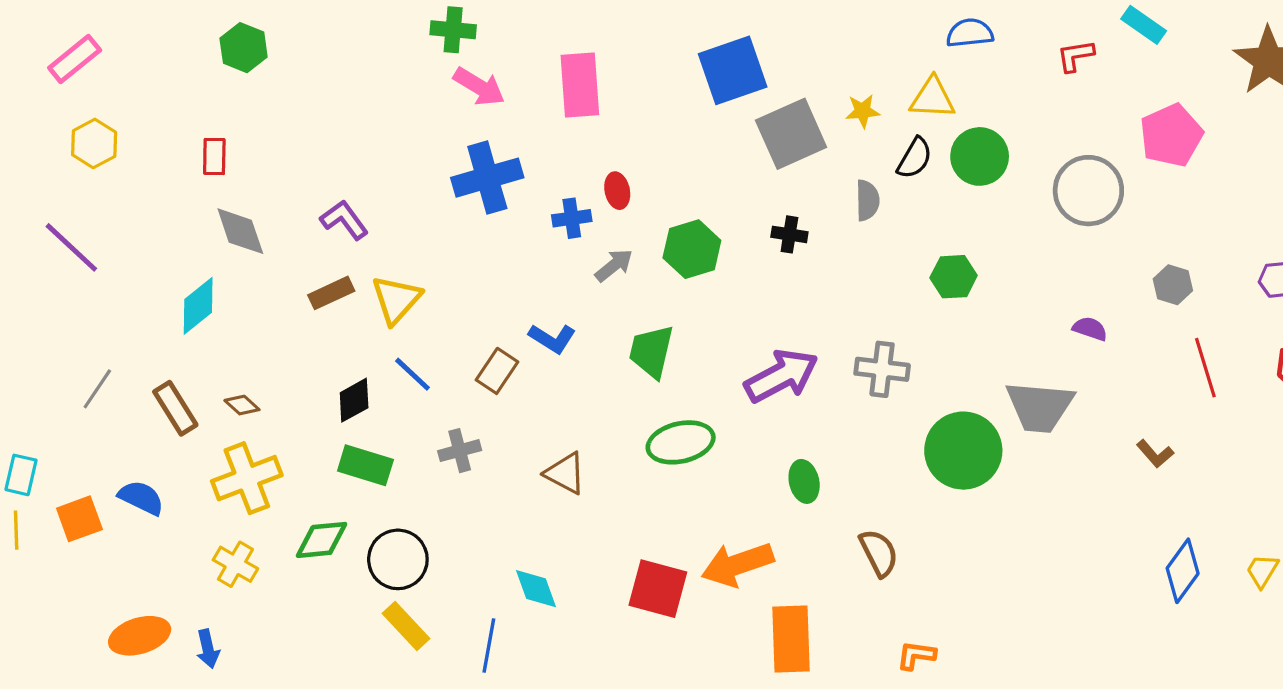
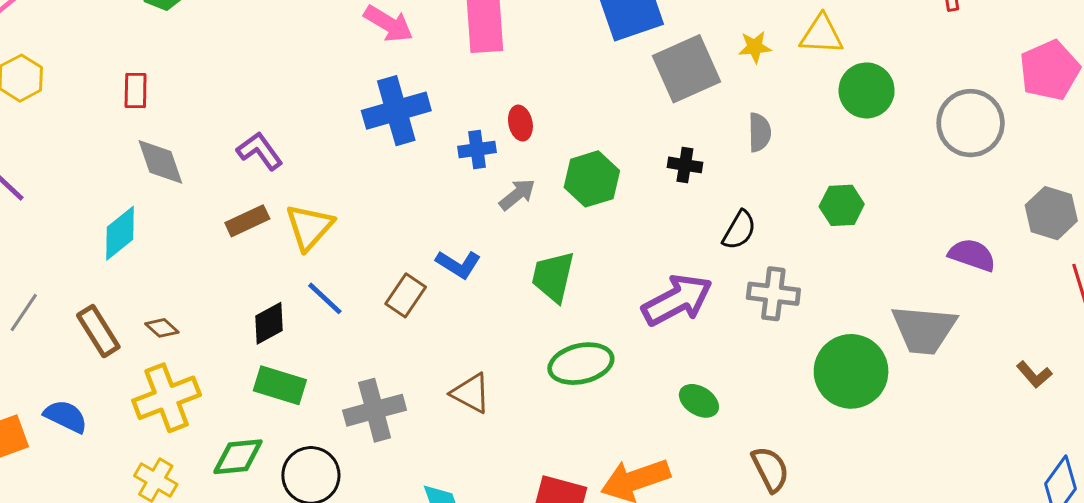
black semicircle: (915, 158) -> (739, 230), moved
gray hexagon: (1173, 285) -> (1051, 213), size x1.4
purple semicircle: (1090, 329) -> (972, 255), size x1.4
gray cross: (460, 451) -> (375, 410), moved, size x1.5
green ellipse: (804, 481) -> (699, 401), turned -45

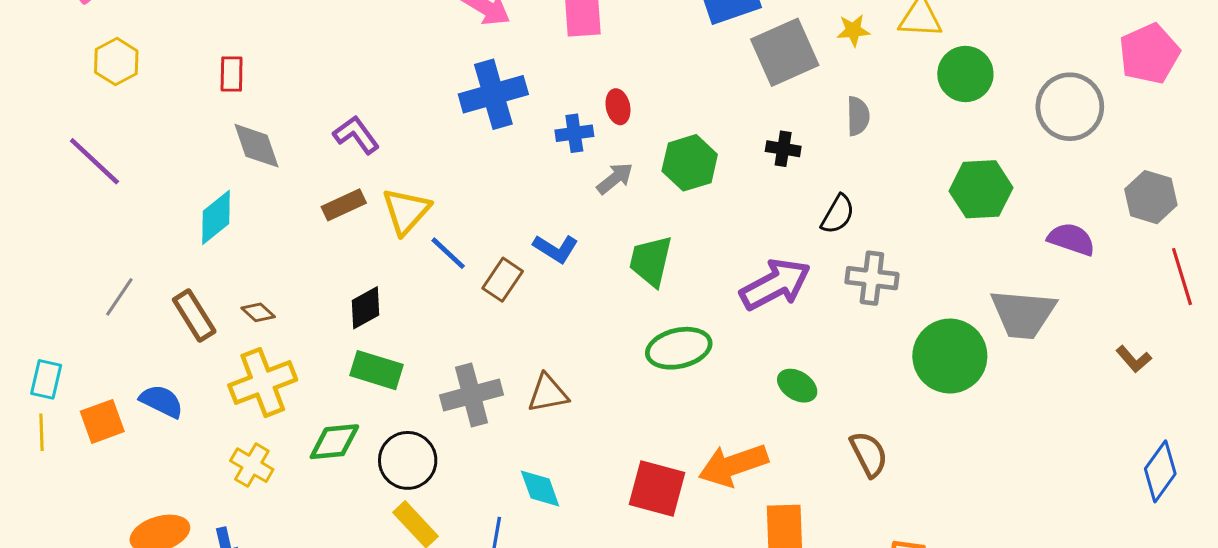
green hexagon: (842, 205) -> (981, 189), moved, size x1.4
blue line: (325, 298) -> (448, 253), moved
brown triangle: (471, 393) -> (548, 393), moved, turned -39

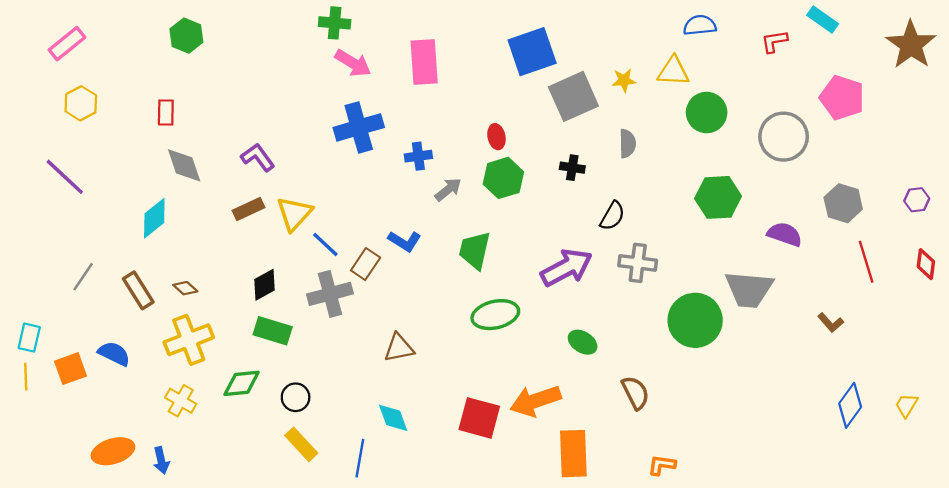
pink pentagon: (1149, 54) -> (842, 98), turned -30
red ellipse: (618, 107) -> (496, 137), moved
gray cross: (472, 395) -> (330, 294), moved
black circle: (408, 460) -> (296, 397), size x0.7

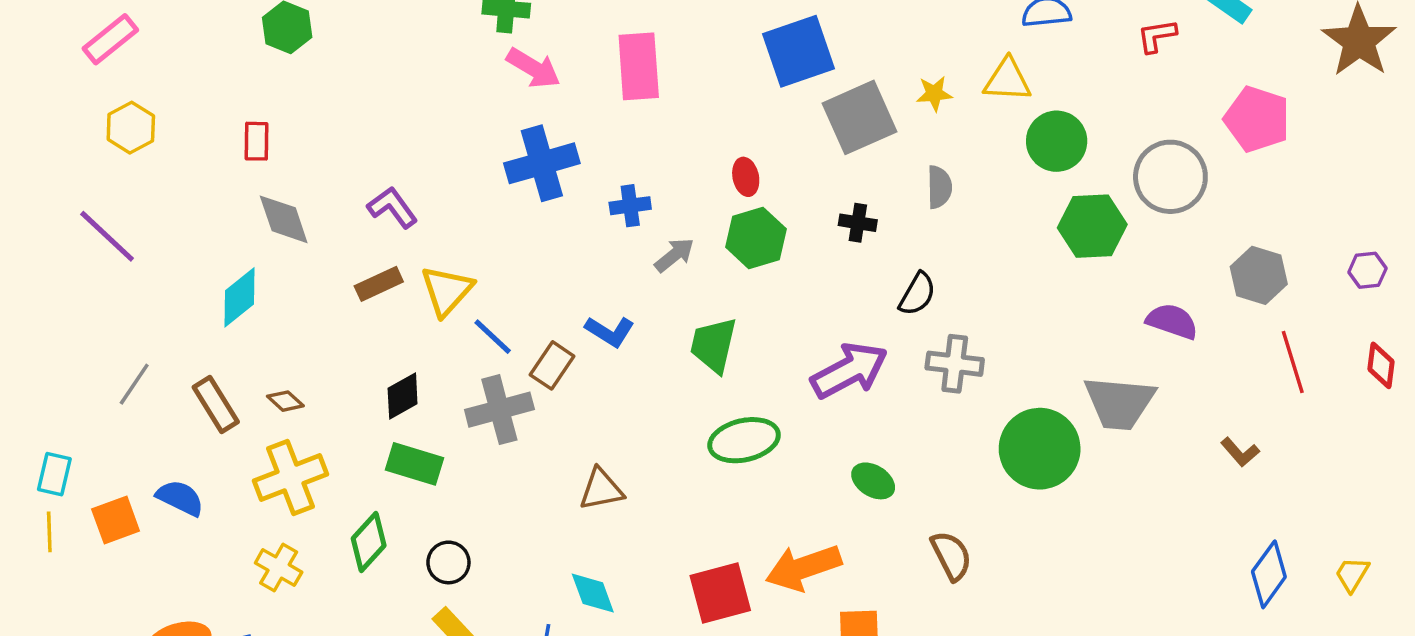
green hexagon: (718, 197) -> (1092, 226), moved
green diamond: (242, 383) -> (369, 542), turned -42
red square: (479, 418) -> (720, 593), turned -30

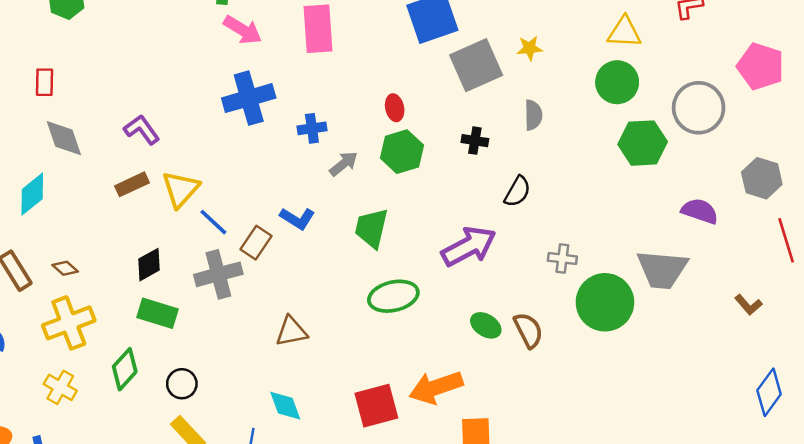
yellow triangle: (1007, 80) -> (624, 32), moved
gray cross: (955, 364) -> (562, 259), moved, size x0.7
brown semicircle: (951, 556) -> (528, 330), moved

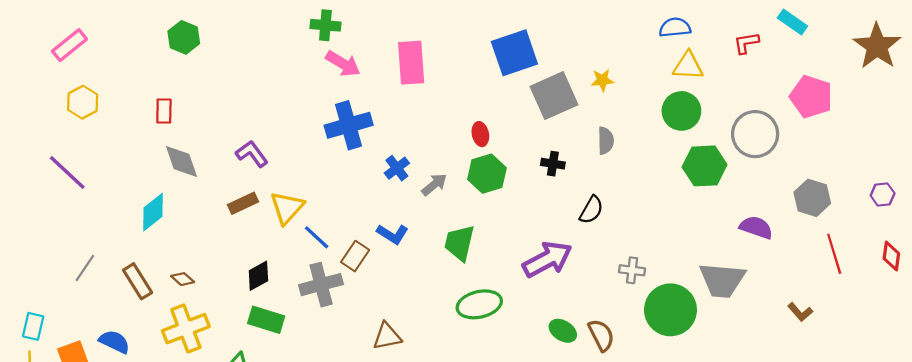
blue cross: (312, 128) -> (397, 168), moved, turned -30

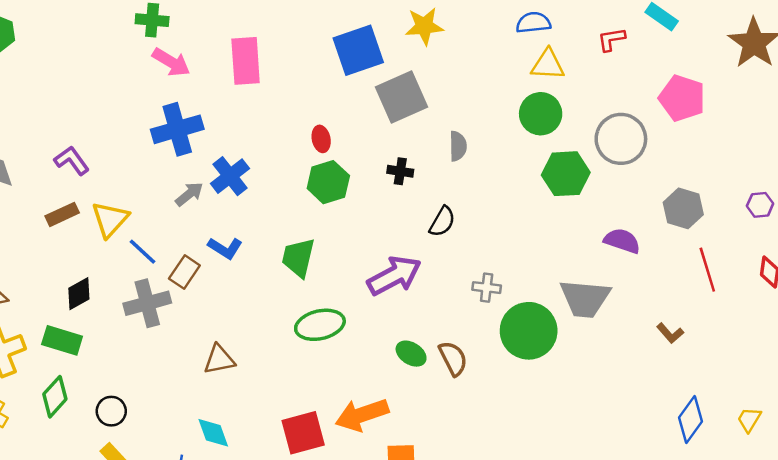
yellow star: (602, 80) -> (424, 26), moved, size x1.5
blue cross: (397, 168) -> (230, 176), size x1.4
gray arrow: (434, 185) -> (189, 194), moved
green rectangle: (266, 320) -> (62, 340), moved

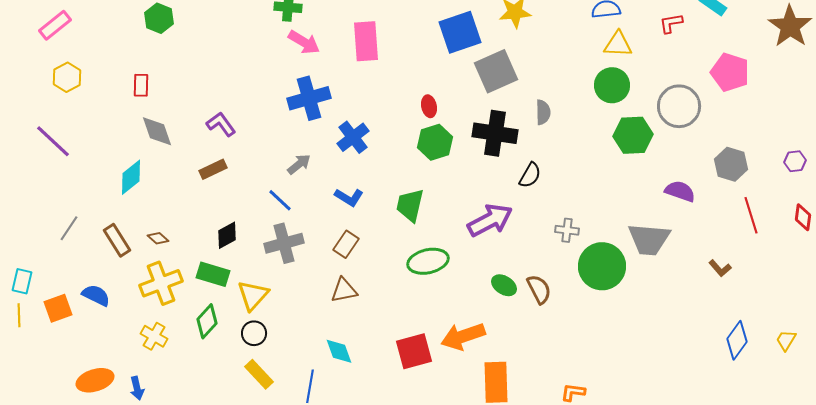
black cross: (400, 171) -> (495, 133), size x2.0
gray arrow: (189, 194) -> (299, 164), moved
yellow triangle: (110, 219) -> (253, 295), moved
brown rectangle: (184, 272) -> (346, 244), moved

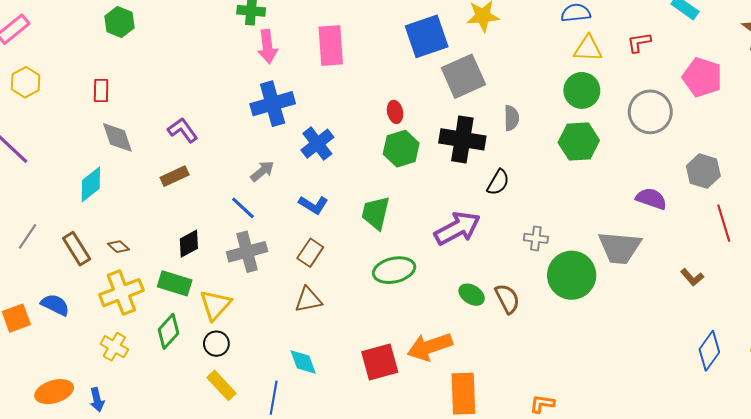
red L-shape: (671, 23) -> (639, 42), moved
pink arrow: (304, 42) -> (267, 47), turned 52
green hexagon: (633, 135) -> (579, 141), moved

